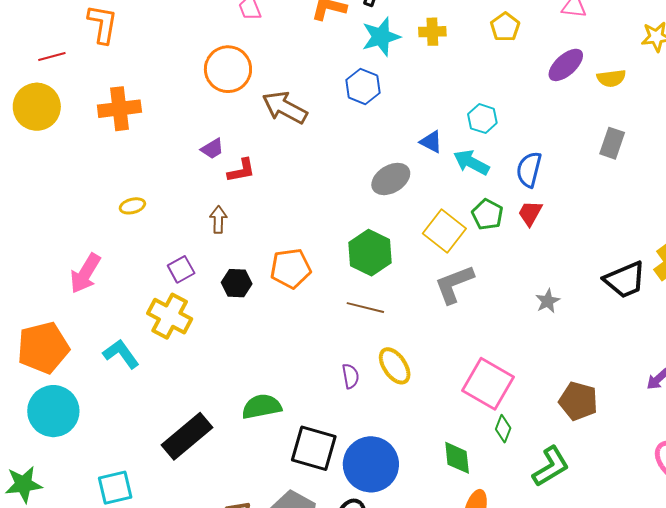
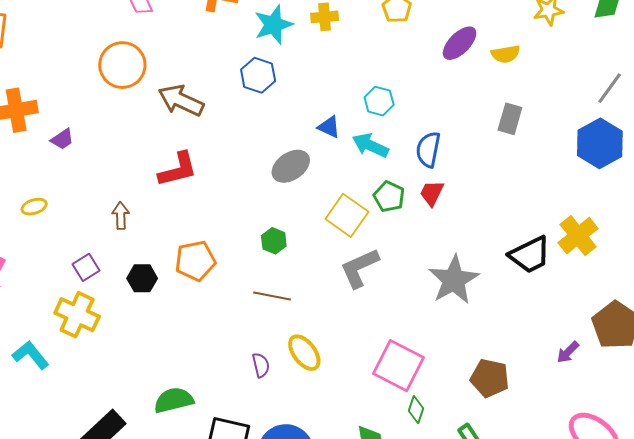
purple trapezoid: (212, 149) -> (62, 139), moved
red L-shape: (241, 170) -> (178, 169), moved, size x1.4
green hexagon: (370, 253) -> (274, 241), size x0.6
gray star: (548, 301) -> (454, 280), size x2.0

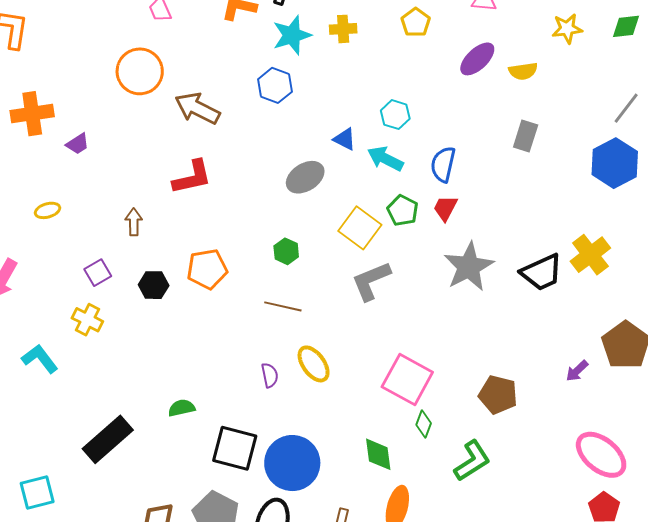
gray star: (454, 280) -> (469, 267), moved
yellow cross: (77, 315) -> (87, 320), size x0.7
green semicircle: (174, 400) -> (182, 408), size x0.7

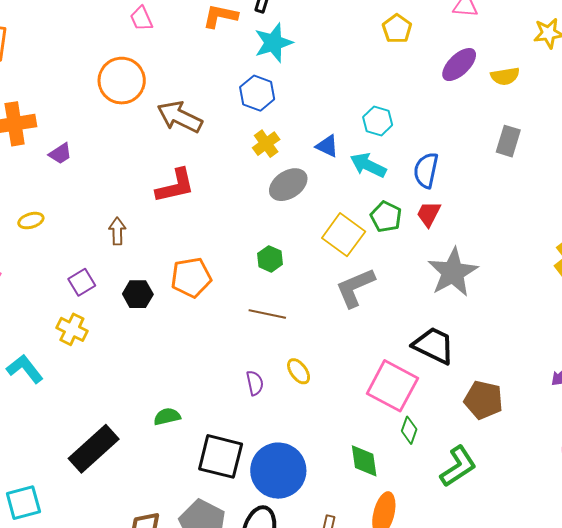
yellow cross: (343, 29) -> (266, 144), moved, turned -32
black trapezoid: (542, 272) -> (434, 346), moved, turned -129
yellow ellipse: (314, 364) -> (299, 371), size x0.7

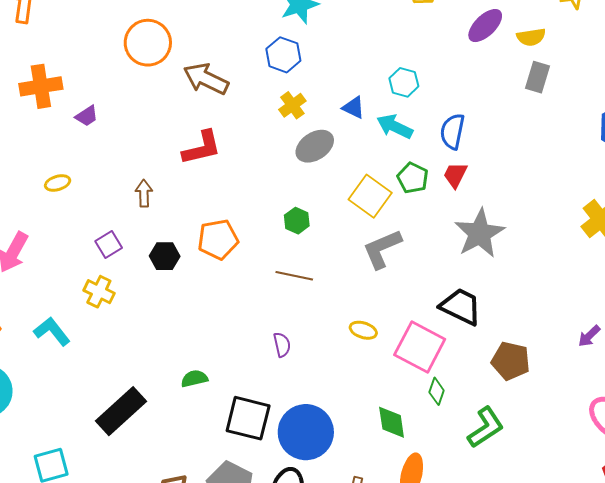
gray rectangle: (508, 141) -> (537, 77), moved
yellow ellipse: (299, 371) -> (363, 330), moved, turned -36

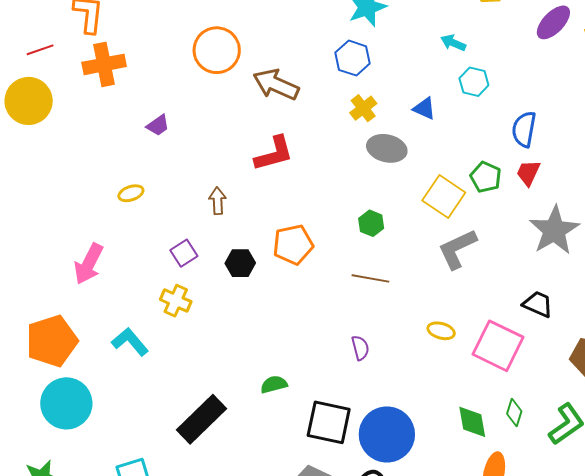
orange cross: (41, 86) -> (104, 64), moved
cyan arrow: (395, 127) -> (453, 43), moved, size x0.7
gray ellipse: (315, 146) -> (387, 148), turned 48
black trapezoid: (461, 307) -> (538, 304), size x0.7
green diamond: (437, 391) -> (514, 412), moved

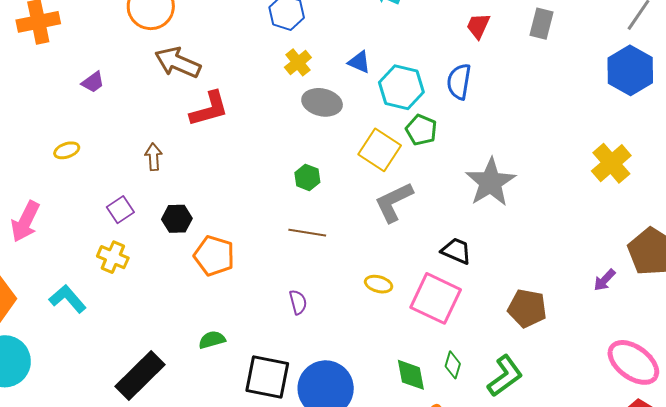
cyan hexagon: (474, 82) -> (401, 87), moved, size x1.5
brown arrow: (276, 84) -> (178, 62), moved
red trapezoid: (528, 173) -> (478, 26), moved
orange pentagon: (293, 245) -> (214, 256), moved, turned 30
black trapezoid: (538, 304) -> (456, 251), moved

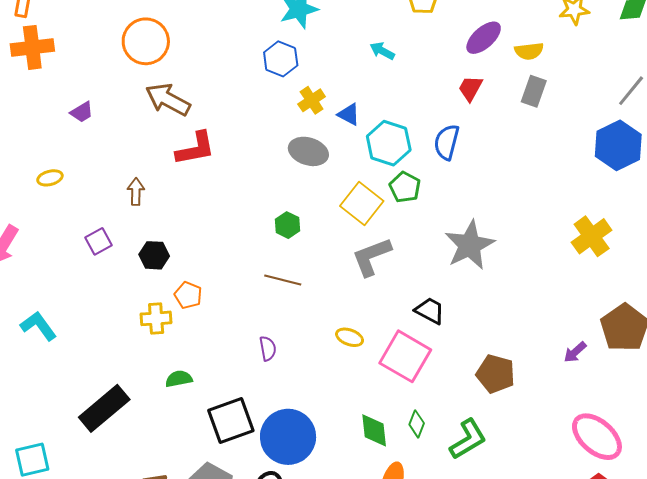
yellow cross: (298, 62) -> (312, 100), moved
orange pentagon: (214, 256) -> (188, 295), size x0.7
yellow cross: (113, 257) -> (156, 318), moved, turned -32
black square: (267, 377) -> (231, 421), turned -36

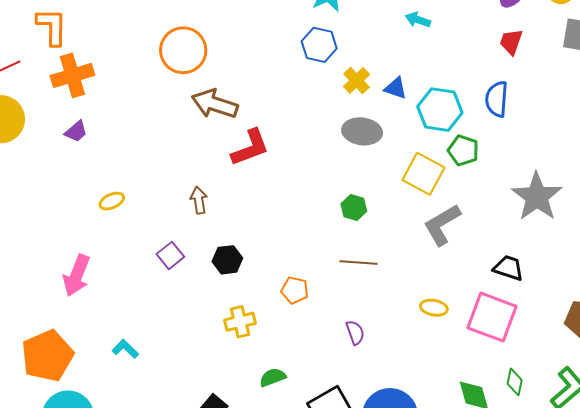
purple trapezoid: (82, 112) -> (76, 131), moved
orange pentagon: (188, 295) -> (295, 290), moved
cyan L-shape: (38, 326) -> (125, 349), size x0.7

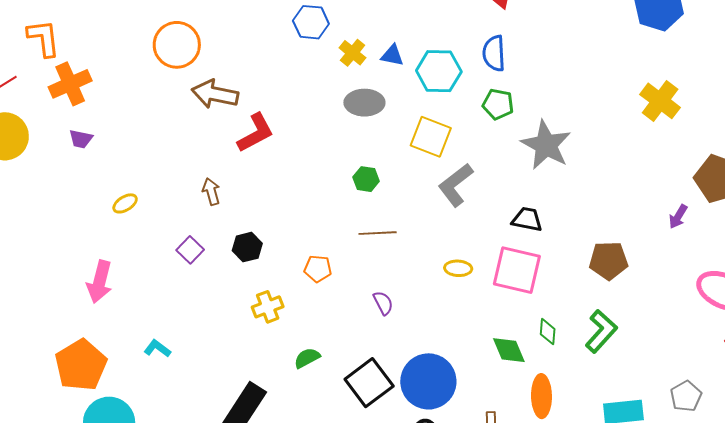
purple trapezoid: (76, 131) -> (81, 139), turned 60
green pentagon: (463, 150) -> (498, 104), moved

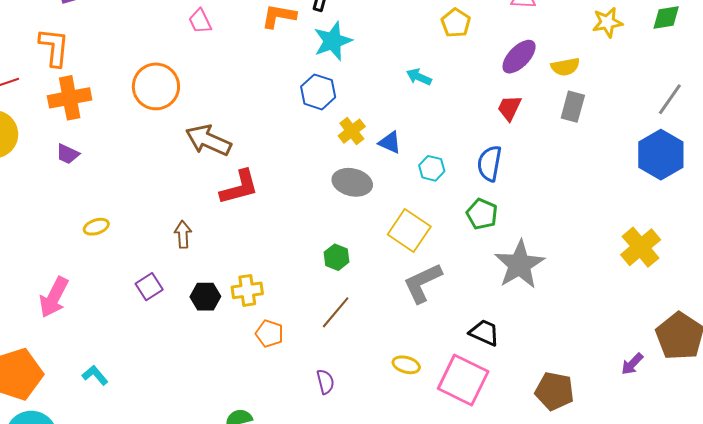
orange circle: (177, 45) -> (156, 86), moved
cyan hexagon: (439, 71) -> (432, 168), size x0.6
brown line: (378, 233) -> (336, 312), turned -60
yellow cross: (268, 307) -> (247, 290), moved

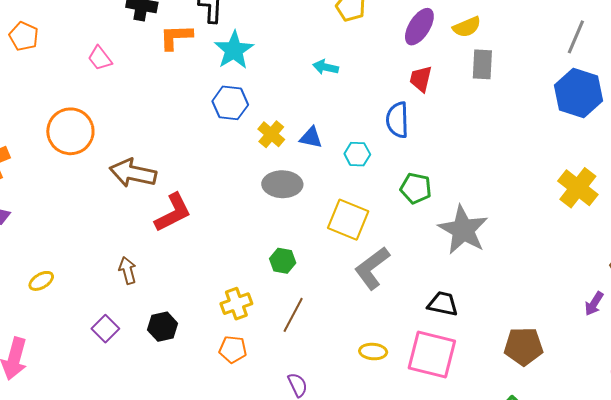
blue semicircle: (489, 163) -> (397, 120), moved
yellow cross: (247, 290) -> (236, 304), moved

